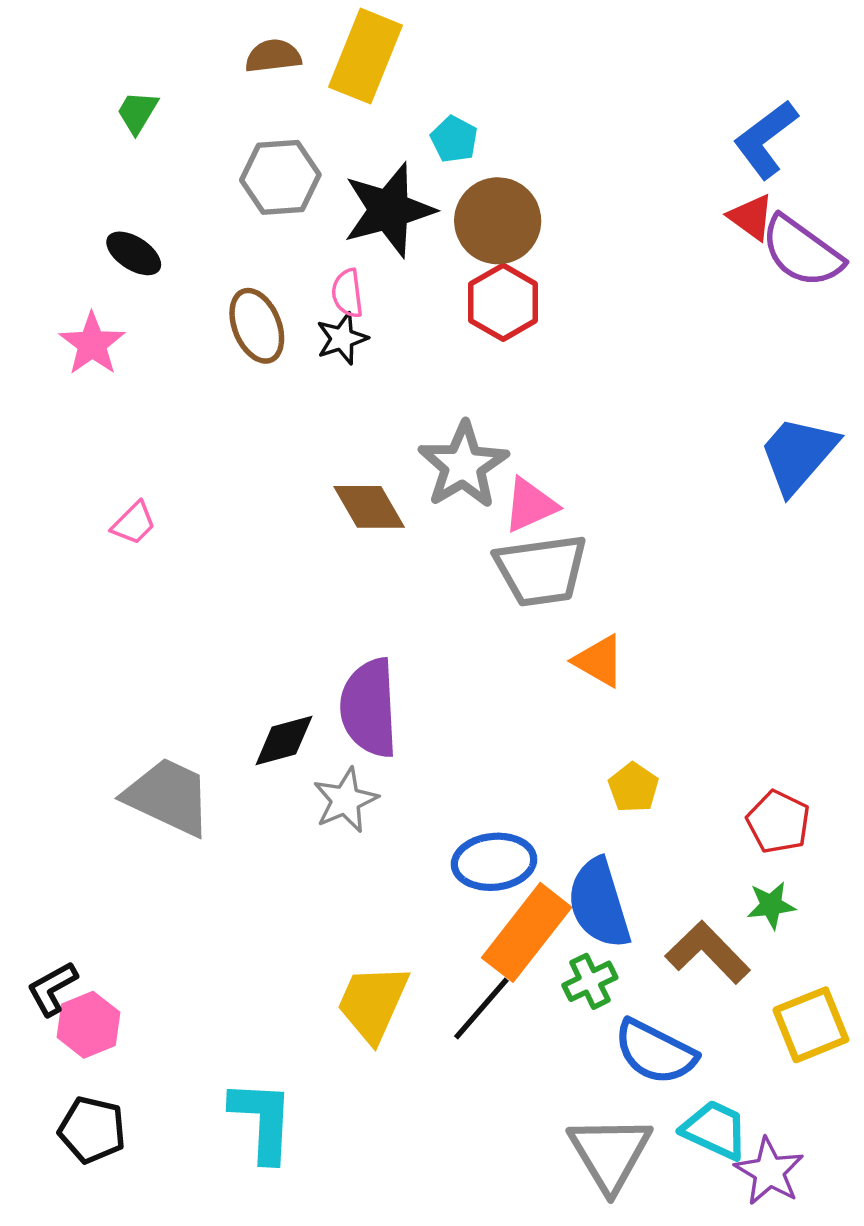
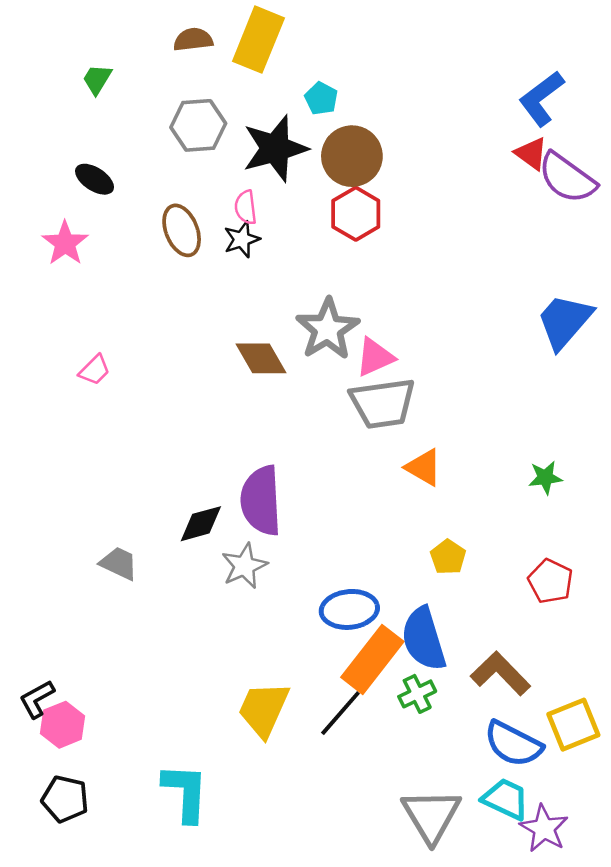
gray trapezoid: (168, 797) -> (119, 563), size x0.6
green star: (771, 905) -> (545, 478), moved
blue semicircle: (655, 1052) -> (513, 744), moved

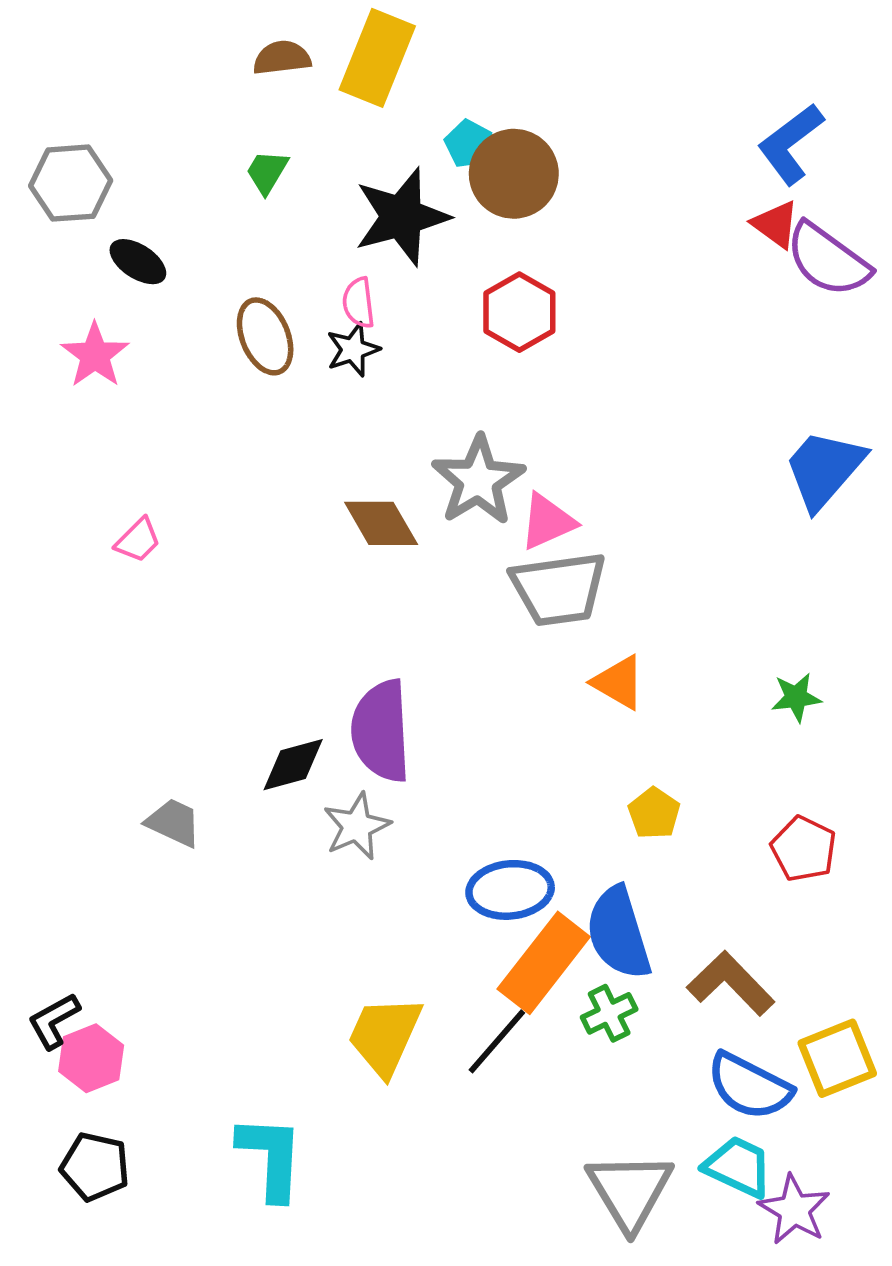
green trapezoid: (97, 79) -> (267, 172), moved
gray hexagon: (198, 125) -> (71, 183), moved
brown circle: (352, 156) -> (514, 174), moved

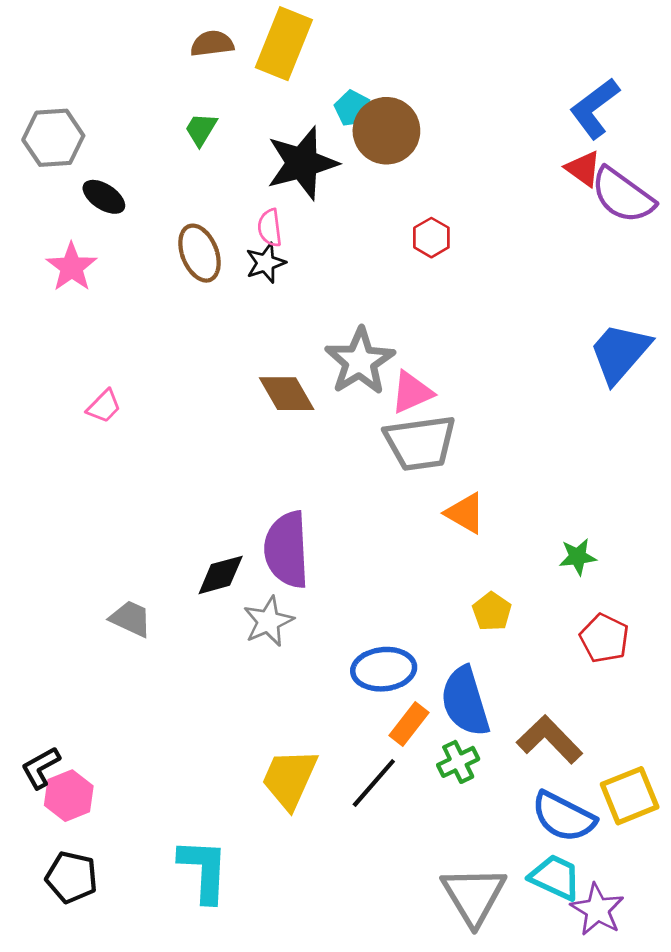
red hexagon: (519, 312) -> (431, 238), moved, size x0.7
green star: (796, 697) -> (578, 557), moved
orange rectangle: (544, 963) -> (409, 724), size x0.6

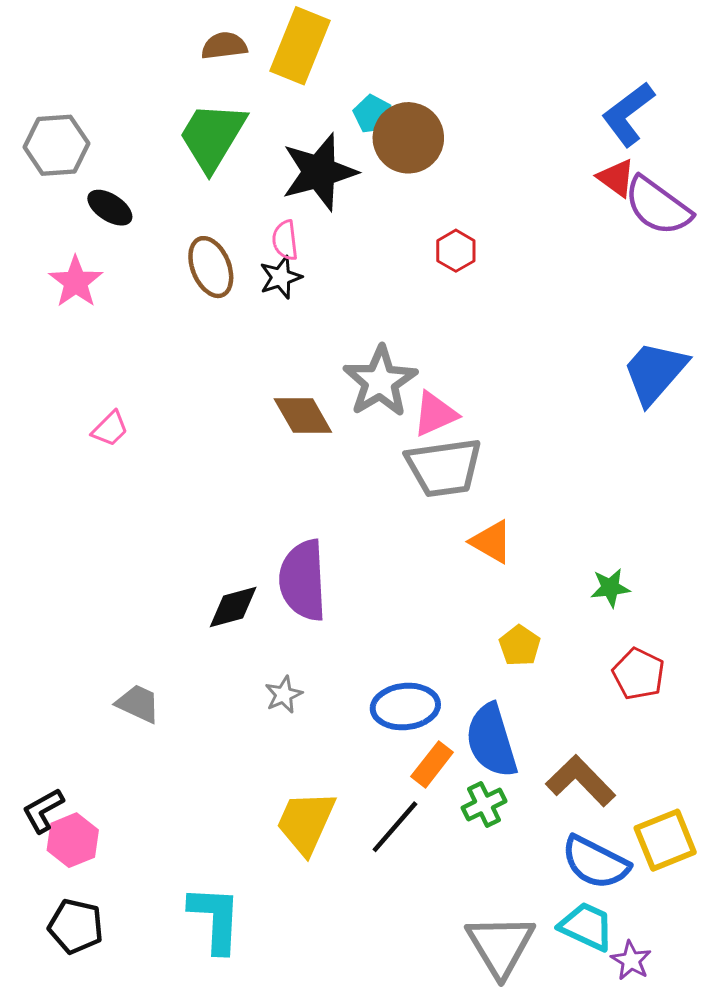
green trapezoid: (201, 129) -> (212, 136), size x2.0
gray trapezoid: (131, 619) -> (138, 704), moved
gray star: (268, 621) -> (284, 695), moved, size x0.7
purple star: (597, 910) -> (631, 960), size x0.7

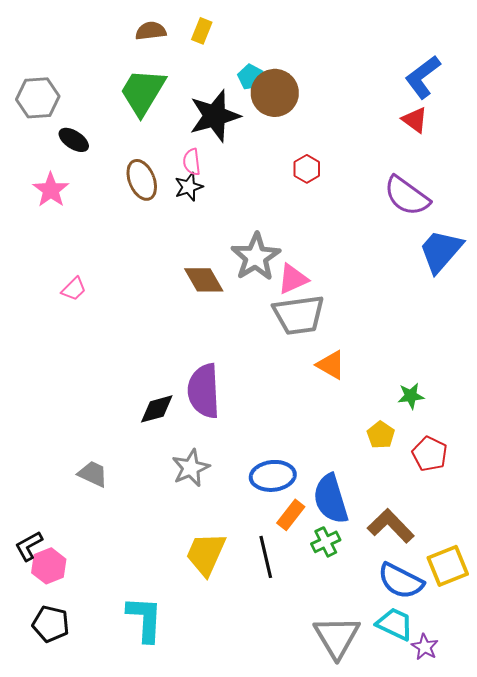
yellow rectangle: (300, 46) -> (202, 31), size x0.5
purple semicircle: (658, 206) -> (407, 196), moved
yellow pentagon: (520, 646) -> (381, 435), moved
gray star: (284, 695) -> (191, 468), size x1.5
black line: (395, 827) -> (266, 557), turned -54

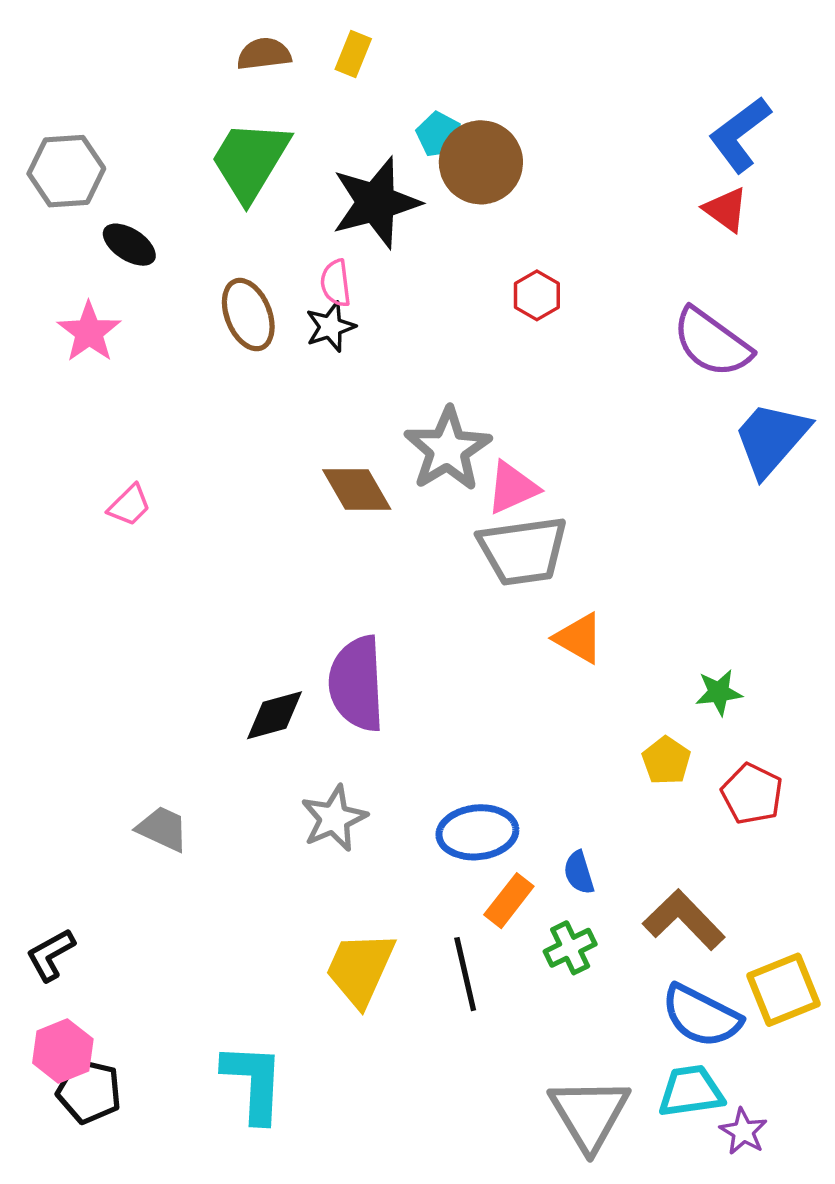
blue semicircle: (331, 499) -> (579, 873), size x0.5
pink hexagon: (49, 566) -> (63, 1051), moved
cyan trapezoid: (395, 624) -> (691, 1091), turned -33

